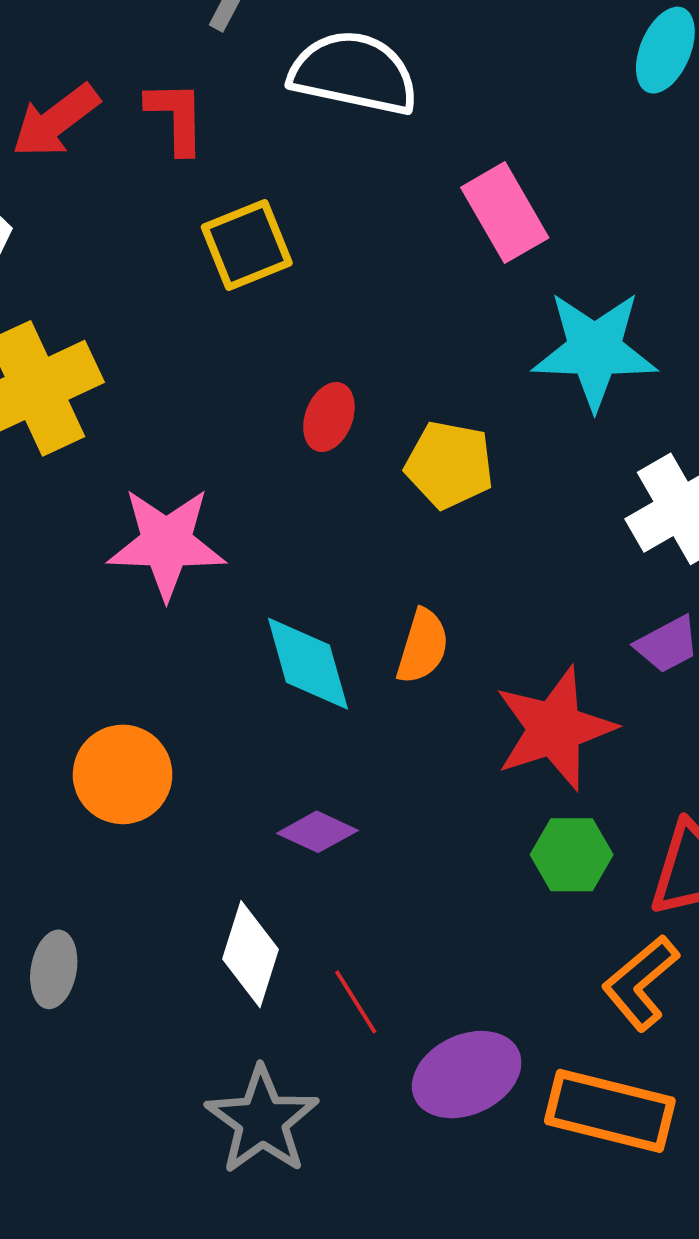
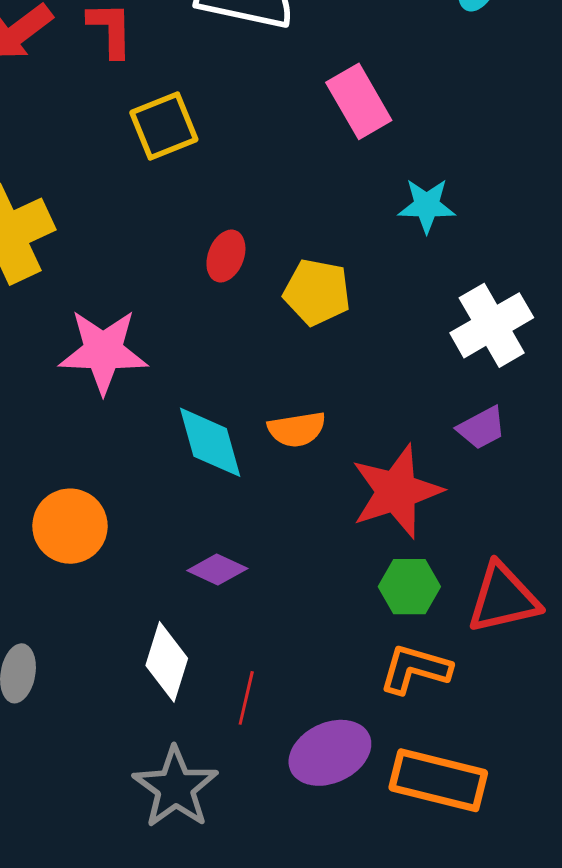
cyan star: (595, 350) -> (427, 205), size x0.6
orange semicircle: (423, 646) -> (297, 429), turned 64
orange L-shape: (640, 983) -> (415, 669), moved, turned 56
red line: (356, 1002) -> (246, 698), turned 45

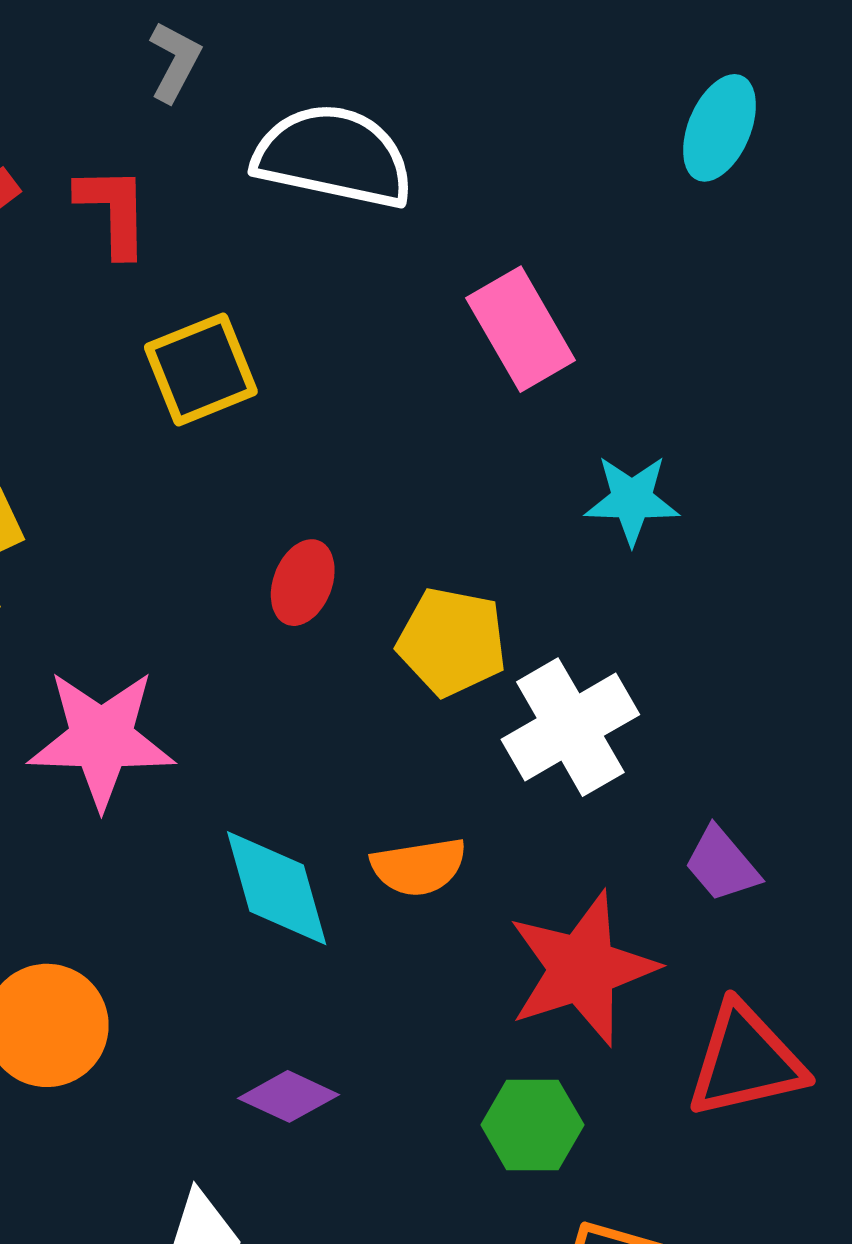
white cross: (492, 325) -> (570, 727), moved
purple trapezoid: (482, 428) -> (722, 864), turned 78
green hexagon: (409, 587) -> (532, 1125), moved
red triangle: (503, 598) -> (746, 1061), moved

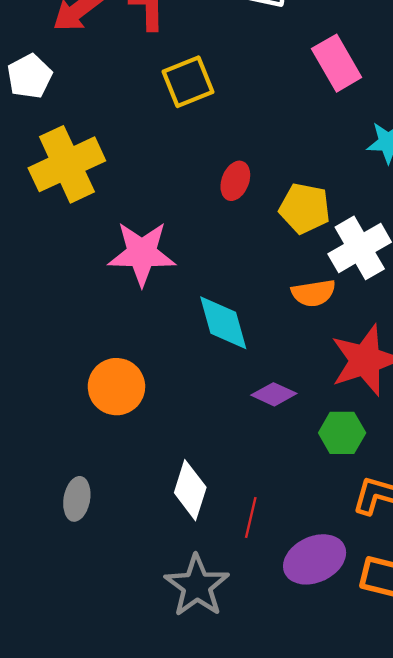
orange semicircle: (419, 867) -> (313, 293), moved
purple diamond: (288, 1096) -> (274, 394), moved

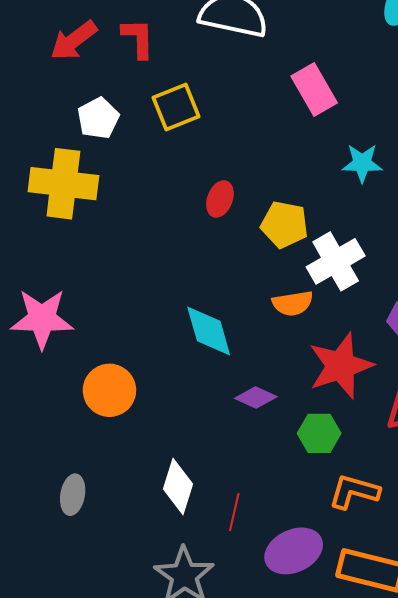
white pentagon: (30, 76) -> (98, 118), moved
yellow cross: (67, 164) -> (63, 184), turned 32
pink star: (142, 253) -> (42, 319), moved

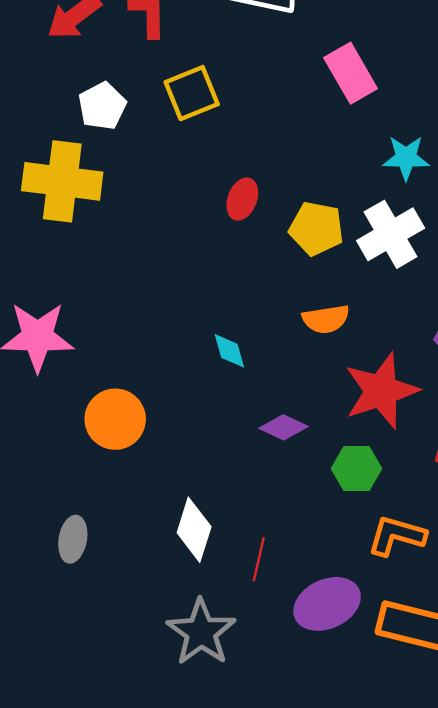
white cross: (336, 261) -> (391, 234), moved
cyan diamond: (209, 331) -> (229, 351), size x0.6

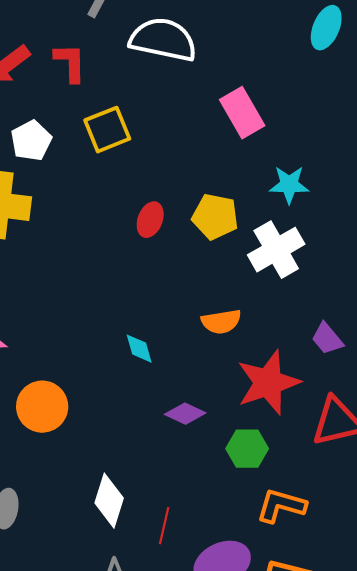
yellow pentagon: (316, 228) -> (215, 217), moved

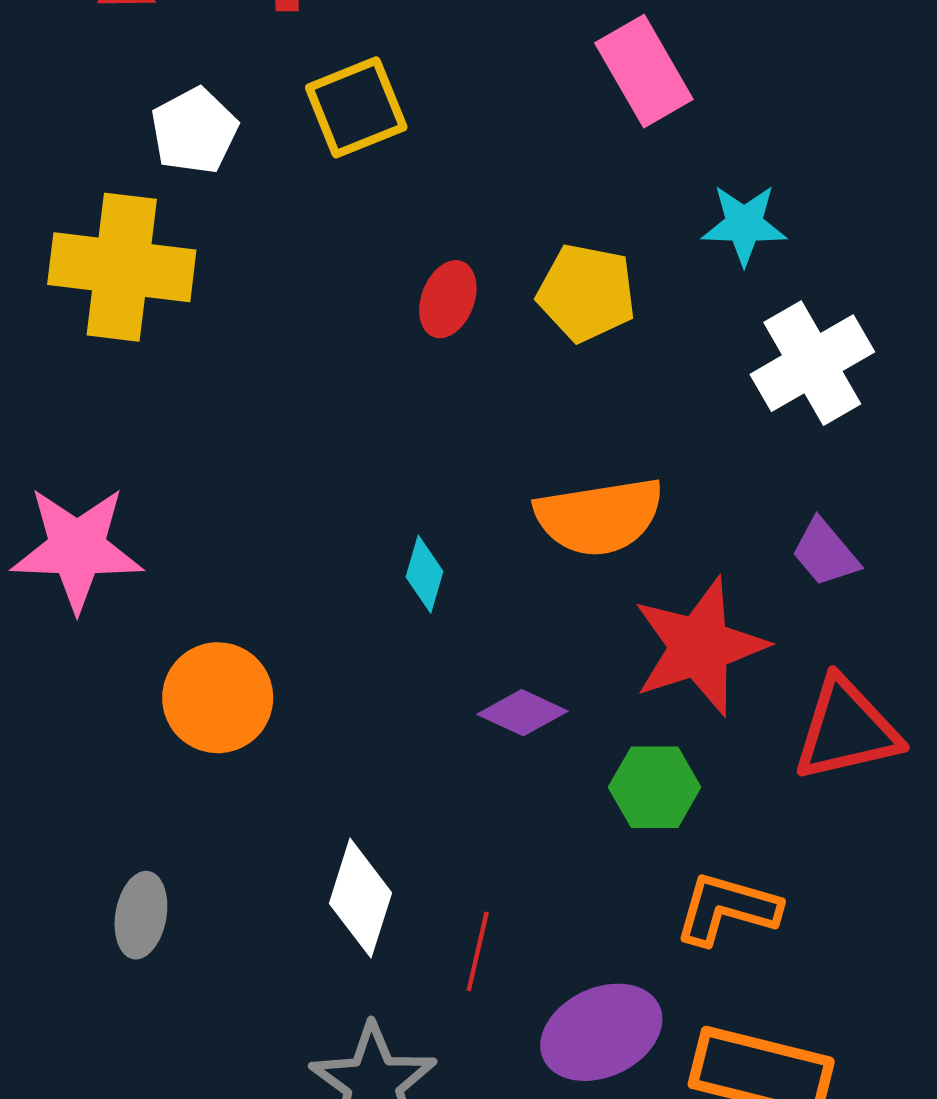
white cross: (276, 250) -> (812, 363), moved
orange semicircle: (221, 322) -> (599, 517), size x1.5
cyan diamond: (139, 349) -> (424, 574), turned 32

